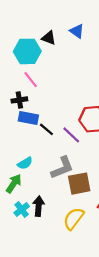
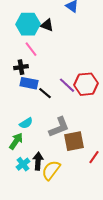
black triangle: (49, 38) -> (47, 25), moved
purple line: (71, 135) -> (67, 85), moved
yellow semicircle: (74, 219) -> (51, 170), moved

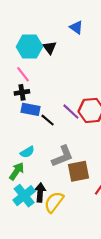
black triangle: (47, 25) -> (50, 48), turned 32
pink line: (31, 49) -> (23, 74), moved
cyan cross: (23, 164) -> (24, 196), size x1.5

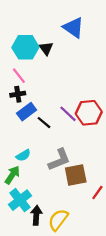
blue triangle: (76, 27) -> (73, 28), size x1.5
blue rectangle: (30, 109) -> (27, 112), turned -48
black arrow: (40, 192) -> (36, 215), moved
yellow semicircle: (54, 202) -> (58, 220), moved

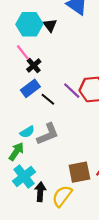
black cross: (18, 94) -> (34, 66), moved, turned -32
gray L-shape: (59, 160) -> (48, 134), moved
brown square: (76, 175) -> (79, 172), moved

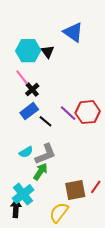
green arrow: (16, 151) -> (40, 172), moved
black arrow: (40, 192) -> (16, 208), moved

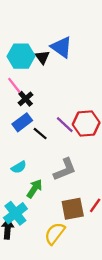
blue triangle: (73, 32) -> (61, 47), moved
gray L-shape: (46, 154) -> (65, 169), moved

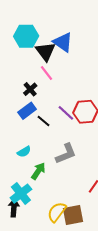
cyan hexagon: (21, 56) -> (26, 36), moved
black triangle: (42, 57) -> (45, 51), size x1.5
pink line: (14, 85) -> (47, 73), moved
brown square: (73, 209) -> (73, 215), moved

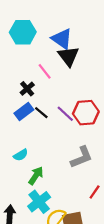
black triangle: (45, 51) -> (68, 56), moved
black line: (43, 121) -> (41, 113), moved
gray L-shape: (66, 154) -> (81, 157), moved
cyan cross: (21, 194) -> (39, 202), moved

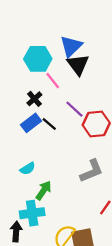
cyan hexagon: (23, 32) -> (38, 59), moved
blue triangle: (62, 39) -> (71, 46), turned 40
purple line: (65, 114) -> (74, 109), moved
cyan cross: (39, 202) -> (32, 213), moved, turned 30

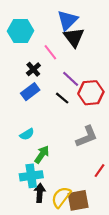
cyan hexagon: (38, 59) -> (21, 31), moved
black line: (49, 124) -> (62, 98), moved
black arrow: (16, 232) -> (40, 193), moved

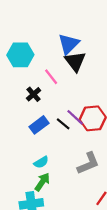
purple line: (71, 79) -> (75, 117), moved
blue rectangle: (30, 92) -> (39, 125), moved
cyan semicircle: (27, 134) -> (41, 162), moved

